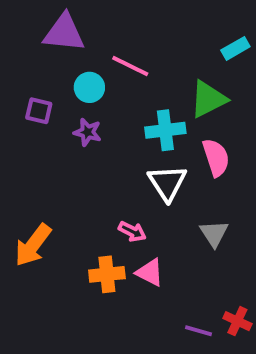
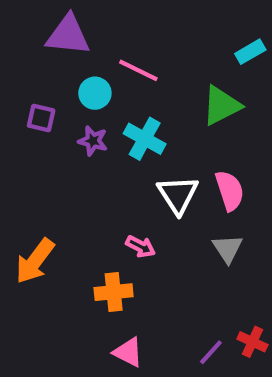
cyan cross: (165, 130) -> (145, 139), moved, turned 36
pink semicircle: (216, 158) -> (230, 191), moved
pink triangle: (150, 272) -> (128, 352), moved
purple line: (198, 331) -> (211, 352), turned -64

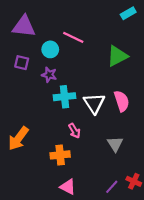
purple triangle: (68, 35) -> (24, 26), moved
cyan rectangle: (250, 52) -> (128, 13), moved
cyan cross: (145, 139) -> (65, 97), moved, turned -35
pink arrow: (141, 247) -> (74, 131), turned 32
gray triangle: (228, 249) -> (115, 144), moved

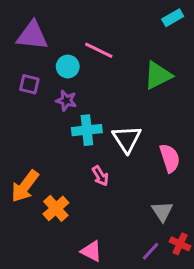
pink semicircle: (122, 101) -> (170, 158), moved
gray triangle: (115, 144) -> (162, 211), moved
orange cross: (60, 155) -> (56, 208), moved, turned -36

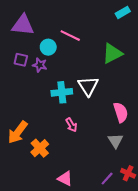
purple star: (66, 100) -> (40, 65), moved
white triangle: (127, 139) -> (88, 86), moved
gray triangle: (162, 211) -> (115, 141), moved

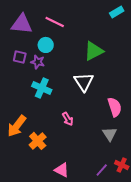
pink line: (70, 36) -> (55, 22), moved
green triangle: (112, 53) -> (94, 51), moved
cyan cross: (62, 92) -> (42, 88), moved, turned 30

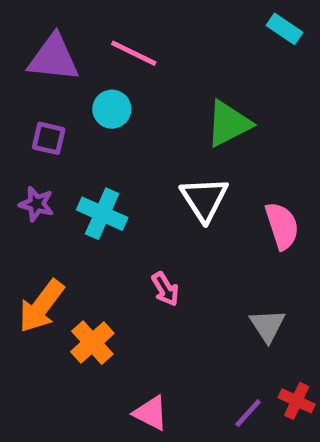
cyan rectangle: (117, 12) -> (284, 29), turned 64
purple star: (38, 62) -> (36, 204), moved
pink semicircle: (115, 107) -> (282, 226), moved

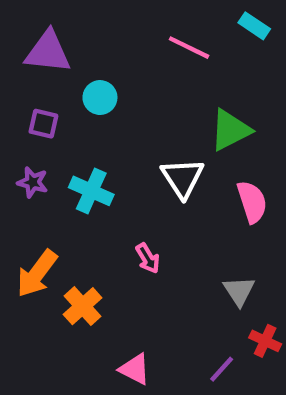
pink line: (134, 53) -> (189, 48), moved
green triangle: (229, 124) -> (230, 130), moved
red cross: (297, 401) -> (265, 341), moved

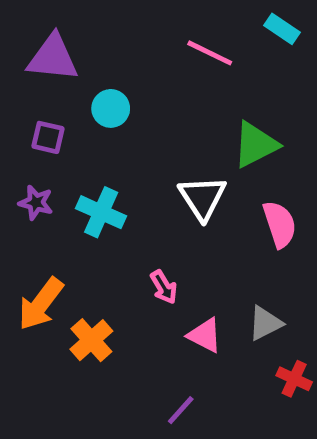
gray triangle: (239, 291) -> (265, 323), turned 36
pink triangle: (135, 369) -> (205, 335), moved
purple line: (222, 369) -> (181, 410), moved

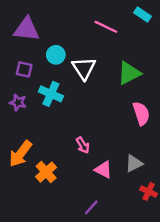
white triangle: (202, 198) -> (84, 68), moved
cyan cross: (101, 212) -> (51, 94), moved

